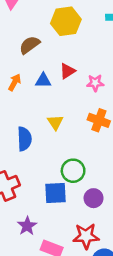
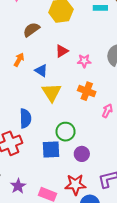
blue triangle: (43, 81) -> (41, 70), moved, turned 32
yellow triangle: (55, 122) -> (52, 92), size x1.5
blue semicircle: (24, 139) -> (25, 118), moved
purple star: (27, 226) -> (18, 186), moved

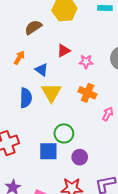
blue semicircle: (25, 118) -> (26, 98), moved

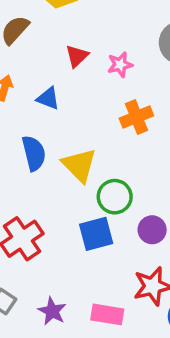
yellow triangle: (51, 93) -> (79, 165), moved
orange cross: (87, 93) -> (136, 117), turned -30

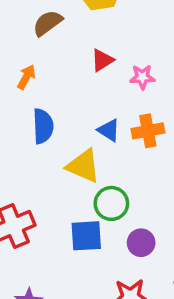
blue triangle: (48, 98) -> (109, 130), moved
blue semicircle: (34, 153) -> (43, 126), moved
yellow triangle: (79, 165) -> (83, 166), turned -33

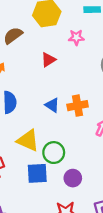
pink star: (142, 77) -> (76, 37), moved
yellow triangle: (83, 166) -> (28, 140), moved

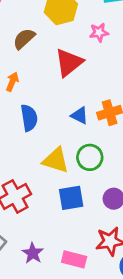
red triangle: (48, 60) -> (69, 63), size x1.6
green circle: (54, 153) -> (90, 157), moved

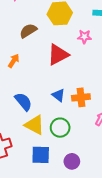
blue semicircle: (29, 118) -> (23, 102), moved, turned -42

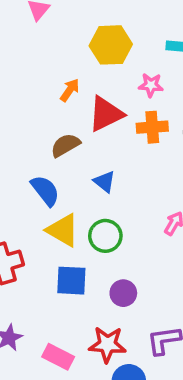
brown semicircle: (28, 31) -> (65, 145), moved
orange arrow: (14, 61) -> (70, 90), moved
orange cross: (81, 97) -> (152, 127), moved

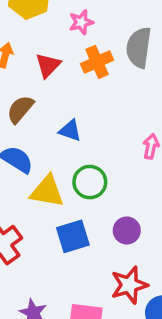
red triangle: (106, 114) -> (48, 65), size x0.7

